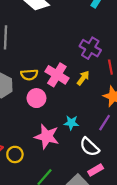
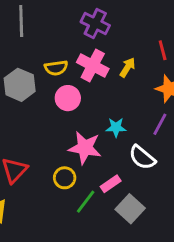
purple cross: (90, 48) -> (95, 24), moved
yellow circle: (15, 154) -> (65, 178), moved
pink rectangle: (96, 170) -> (111, 184), moved

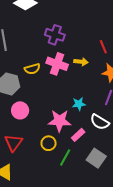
yellow arrow: (127, 67) -> (81, 62), turned 72
pink circle: (68, 98) -> (20, 110), moved
pink rectangle: (111, 184) -> (78, 135), moved

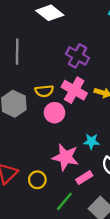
pink circle: (20, 110) -> (55, 113), moved
yellow circle: (49, 143) -> (37, 180), moved

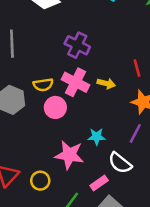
pink rectangle: (84, 178) -> (99, 183), moved

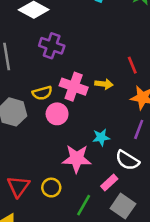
purple cross: (77, 45) -> (52, 46), moved

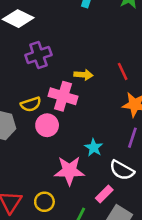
purple cross: (52, 46) -> (38, 55), turned -35
yellow arrow: (104, 84) -> (83, 75), moved
cyan star: (101, 137) -> (94, 148), turned -30

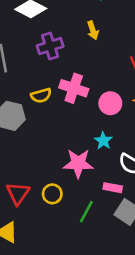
yellow arrow: (83, 75) -> (93, 30), moved, turned 66
pink circle: (47, 125) -> (110, 103), moved
pink rectangle: (104, 194) -> (113, 188), turned 54

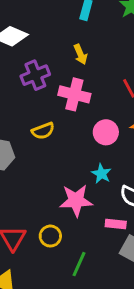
pink cross: (74, 88) -> (74, 94), moved
yellow semicircle: (41, 95) -> (43, 131), moved
green line: (86, 212) -> (79, 264), moved

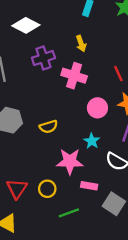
yellow semicircle: (43, 131) -> (49, 127), moved
pink rectangle: (116, 224) -> (89, 186), moved
green line: (79, 264) -> (69, 213), turned 42

